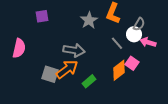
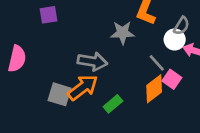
gray star: (89, 20) -> (123, 33), moved, turned 30
gray line: (117, 43) -> (157, 63), moved

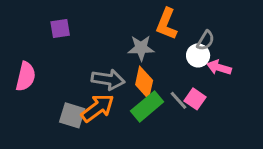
gray line: (157, 63) -> (179, 100), moved
orange diamond: (154, 89) -> (144, 82), moved, turned -40
green rectangle: (113, 104) -> (147, 106), moved, size x1.5

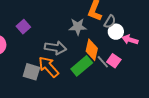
purple square: (60, 28) -> (23, 27), moved, turned -32
gray semicircle: (206, 40) -> (110, 22), moved
orange diamond: (144, 82) -> (92, 50), moved
orange arrow: (98, 108) -> (49, 67), turned -95

